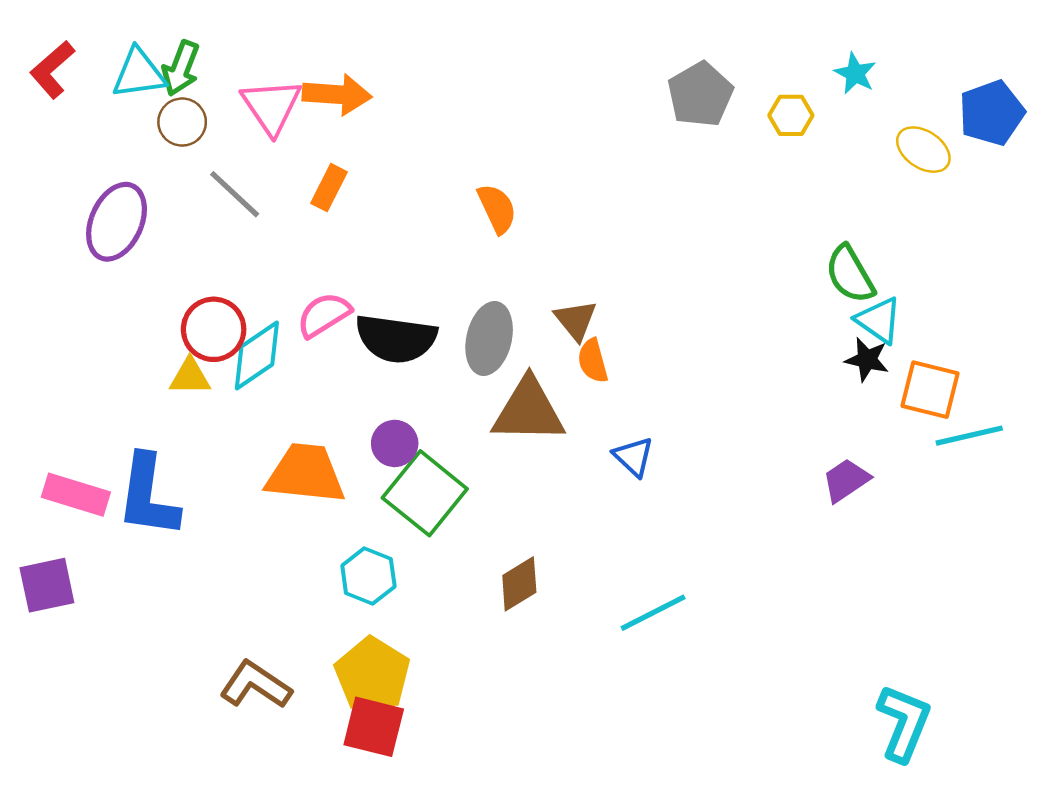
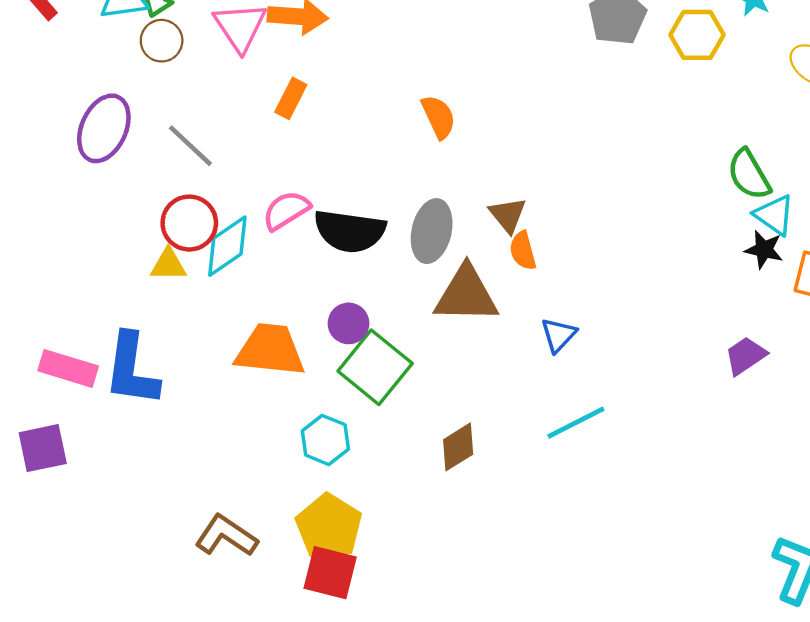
yellow hexagon: (791, 115) -> (697, 35), size x1.4
gray line: (235, 194) -> (190, 146), moved
blue triangle: (633, 457) -> (559, 335), turned 30
cyan line: (653, 613) -> (576, 423), moved

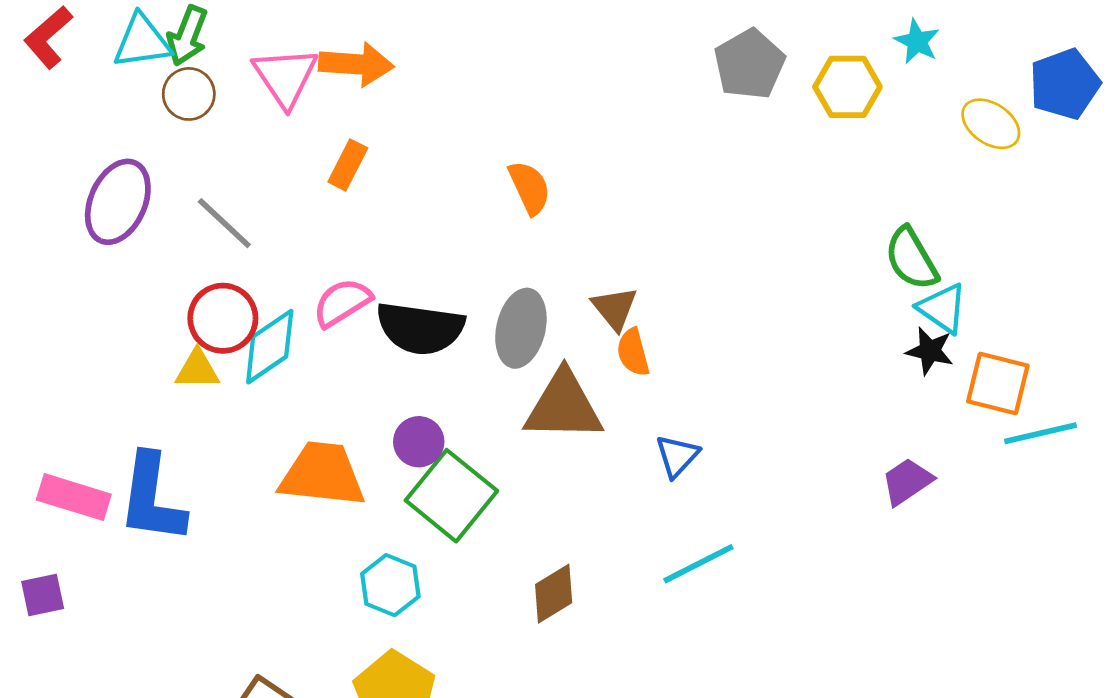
purple square: (43, 448) -> (43, 595), size x0.7

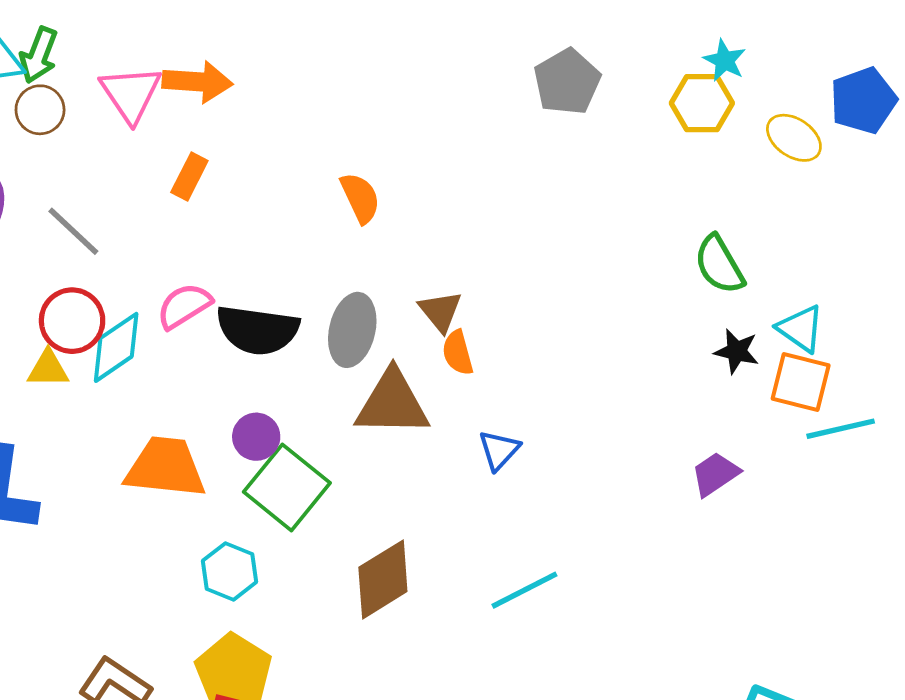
yellow hexagon: (847, 87) -> (702, 103), moved
cyan triangle: (943, 308) -> (801, 329), moved
cyan line: (698, 564) -> (524, 590), moved
brown diamond: (554, 594) -> (383, 579), size x1.4

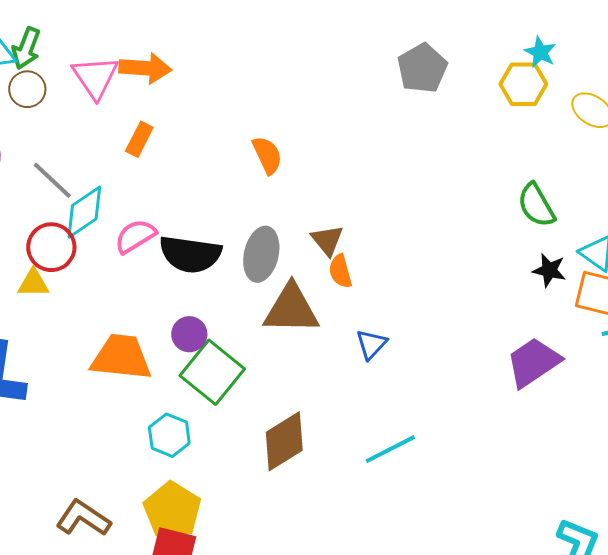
cyan diamond: (116, 347) -> (84, 212), moved
purple trapezoid: (715, 474) -> (533, 362), size x1.5

